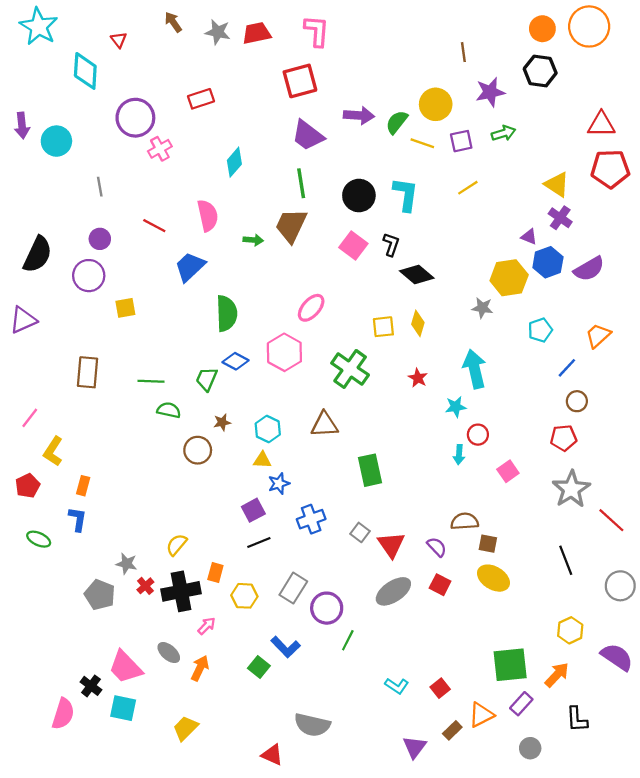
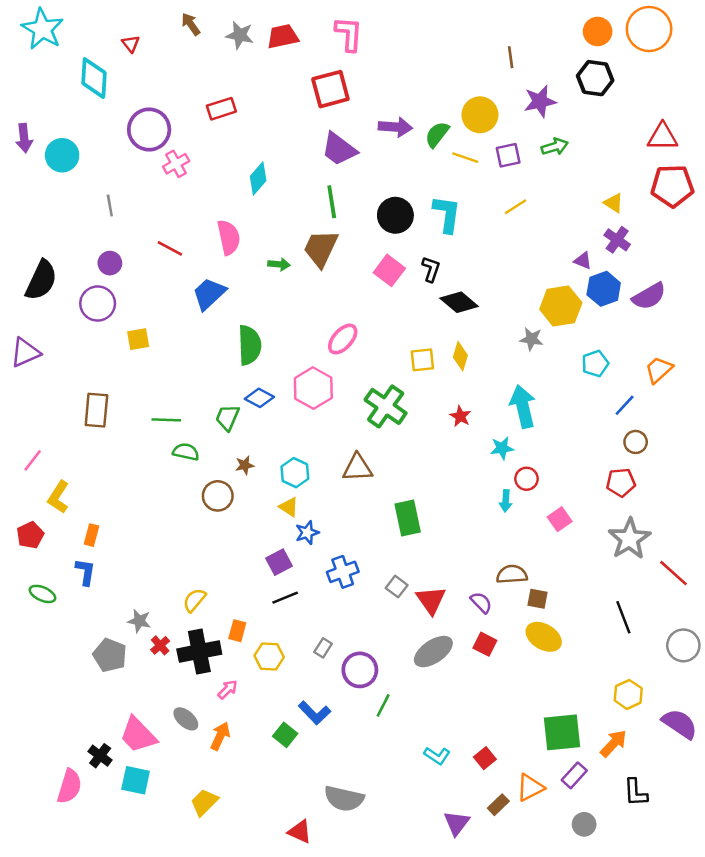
yellow triangle: (557, 184) -> (614, 203), size x0.7
yellow triangle: (262, 460) -> (289, 507), turned 30
gray rectangle: (293, 588) -> (323, 648), size x0.6

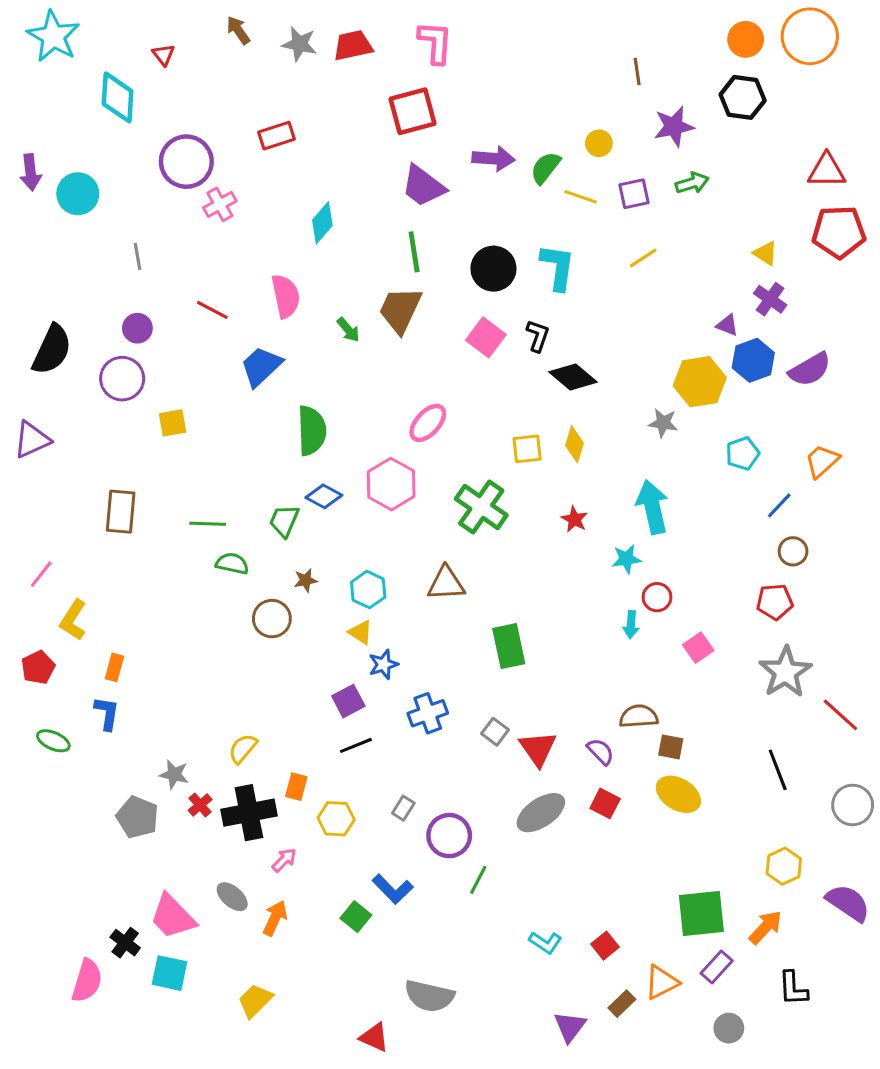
yellow circle: (480, 115) -> (599, 143), size x0.6
green arrow: (279, 264) -> (348, 330), turned 45

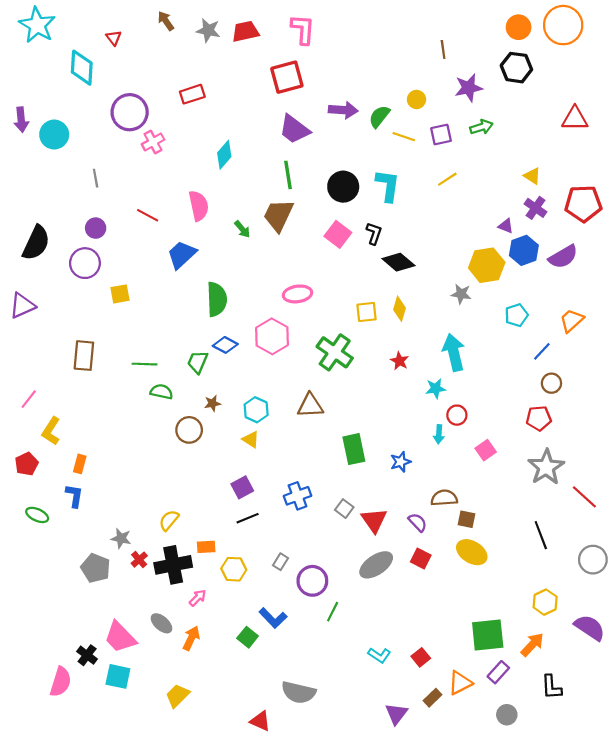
red pentagon: (839, 232) -> (583, 204), moved
pink ellipse: (428, 423) -> (297, 294), turned 40
blue star: (383, 664) -> (401, 462), moved
orange rectangle: (296, 787) -> (206, 547), turned 72

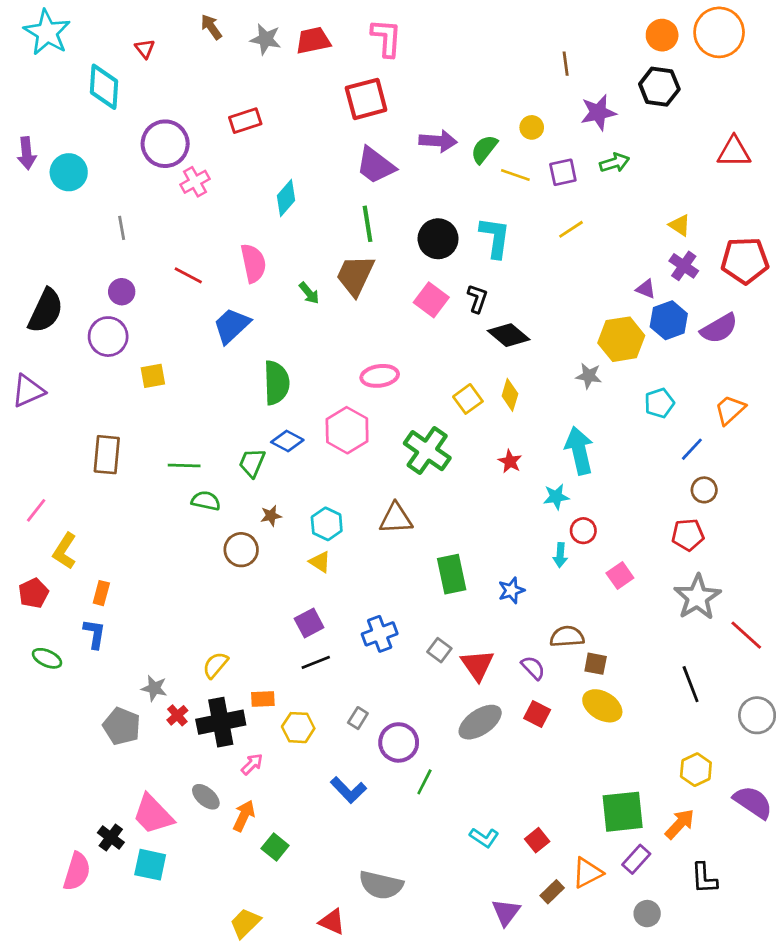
yellow square: (367, 312) -> (468, 399), turned -30
green square: (248, 637) -> (275, 847), moved
yellow trapezoid: (177, 696) -> (245, 923), moved

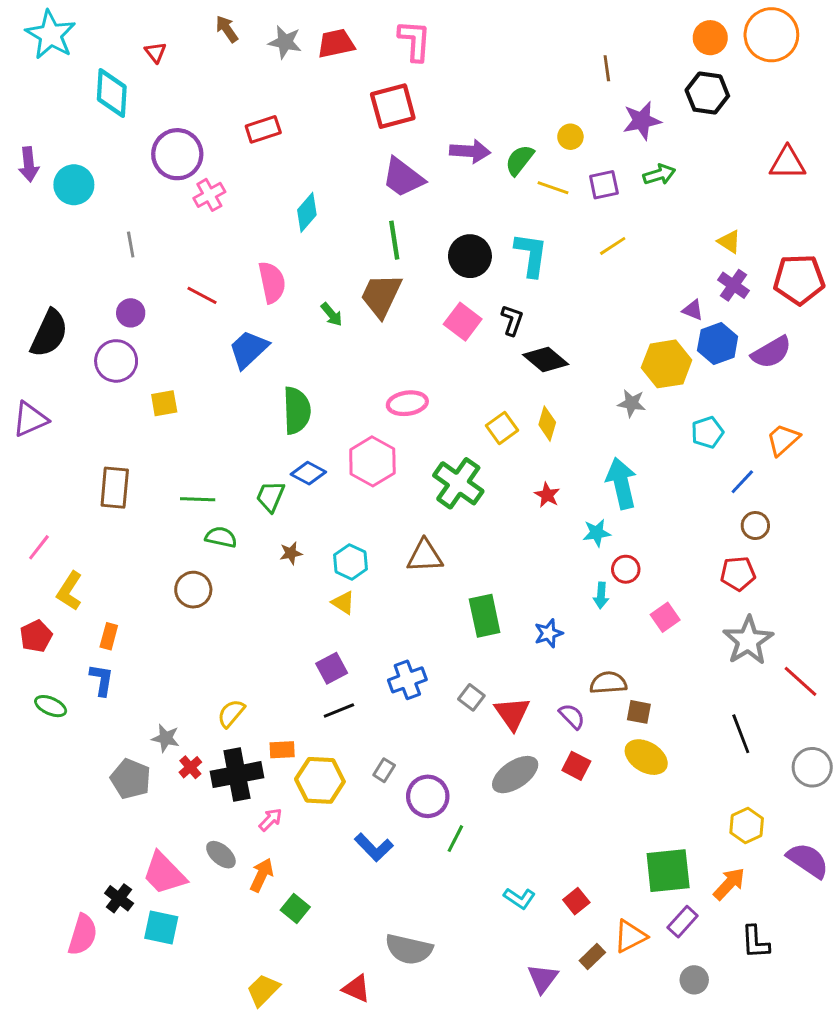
brown circle: (241, 550) -> (193, 590), moved
yellow hexagon: (298, 728) -> (320, 780), size x1.4

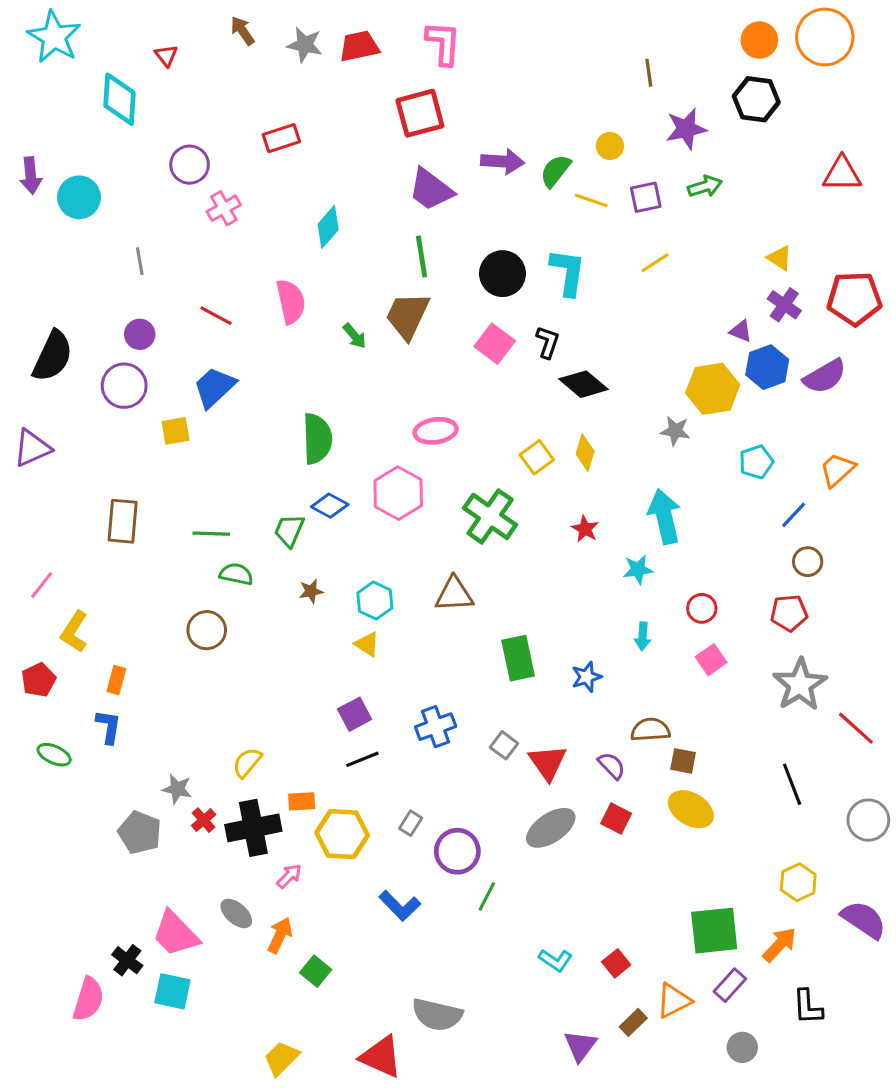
purple circle: (177, 154) -> (190, 165), size x0.7
blue trapezoid: (249, 349) -> (214, 387), moved
red circle: (626, 569) -> (702, 608), moved
red triangle: (356, 989) -> (381, 1057), size x1.4

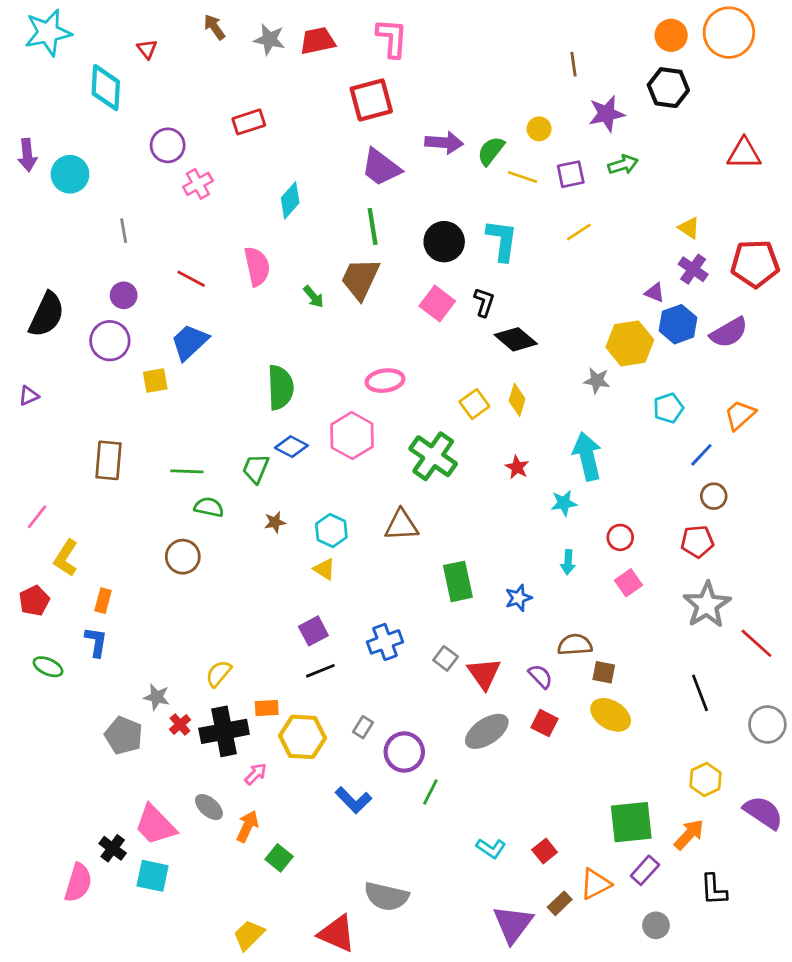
cyan star: (54, 37) -> (48, 33), turned 30
purple triangle: (32, 448) -> (29, 396), size x0.6
purple triangle: (580, 1046) -> (513, 924), size x1.4

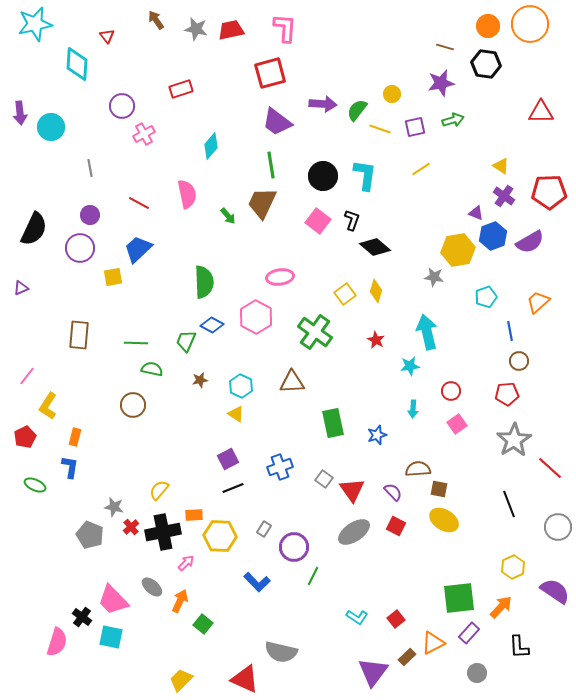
brown line: (573, 64) -> (445, 47), moved, turned -66
blue line: (701, 455) -> (510, 331), turned -54

